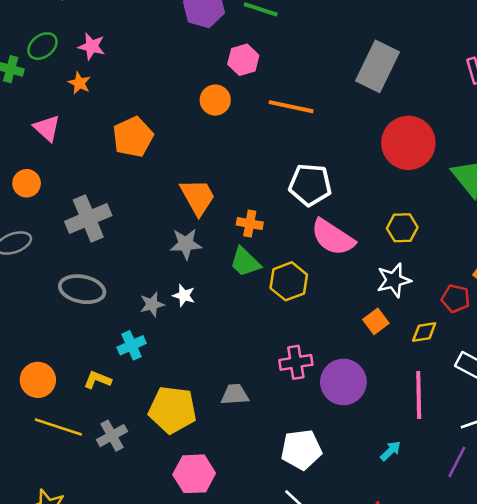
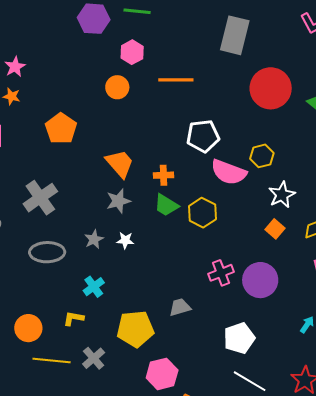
pink star: (92, 46) -> (15, 67), turned -30
yellow hexagon: (402, 228) -> (262, 156), moved
gray star: (152, 304) -> (94, 239), moved

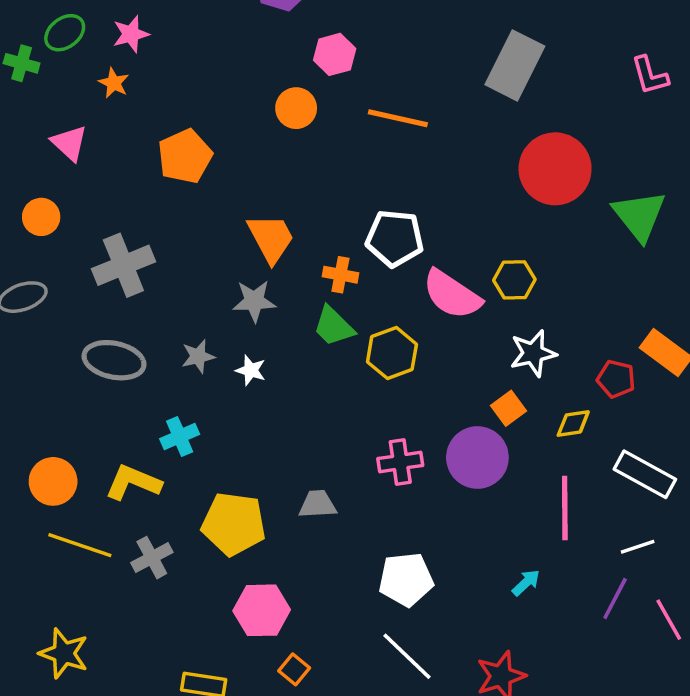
white pentagon: (203, 136) -> (395, 238), moved
purple circle: (260, 280) -> (477, 457), moved
yellow L-shape: (74, 318) -> (133, 482), size x1.5

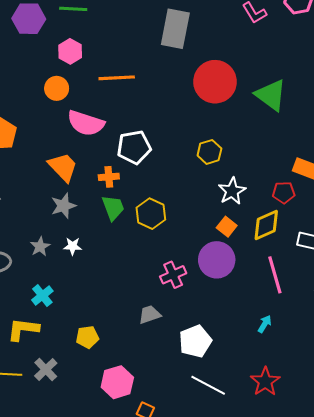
pink semicircle: (452, 295) -> (86, 123), moved
green trapezoid: (334, 326) -> (113, 208), turned -140
yellow diamond: (573, 423) -> (266, 225), size x1.5
gray trapezoid: (318, 504) -> (150, 315), moved
yellow pentagon: (234, 524) -> (87, 337), size x0.6

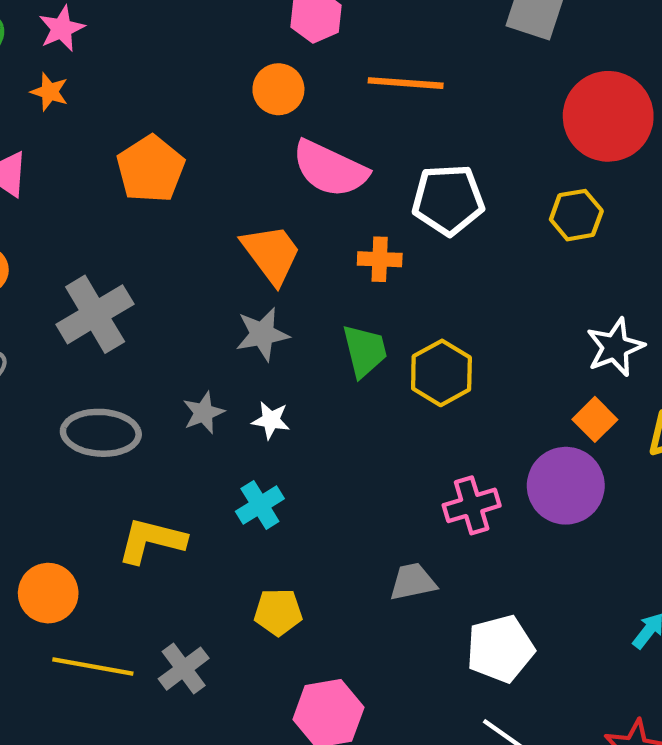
white pentagon: (134, 147) -> (448, 200), moved
yellow hexagon: (209, 152) -> (576, 215), moved
orange cross: (109, 177) -> (380, 259), moved
cyan cross: (42, 296) -> (260, 505), moved
yellow L-shape: (23, 329) -> (151, 541), moved

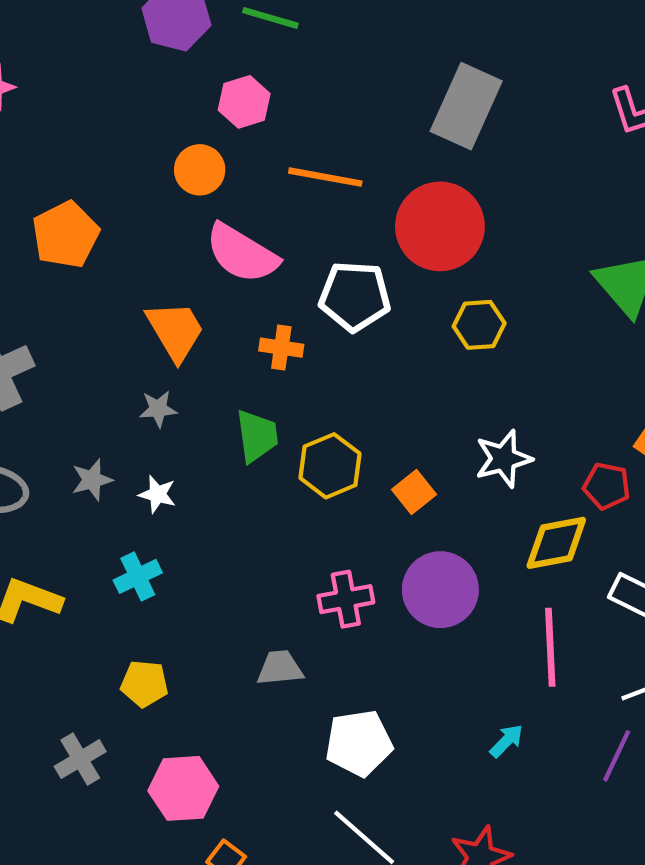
red circle: (608, 116) -> (440, 226), moved
gray star: (262, 334) -> (158, 409), size x0.7
orange square: (595, 419) -> (414, 492), moved
gray cross: (184, 669) -> (80, 759), moved

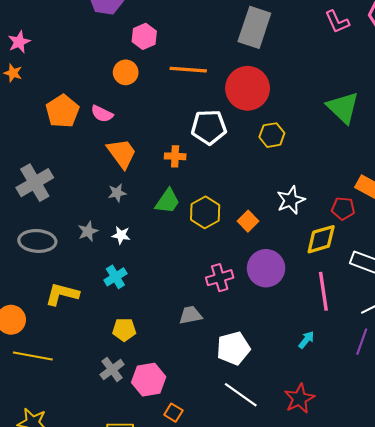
pink semicircle: (242, 253) -> (102, 114), moved, size x0.6
green trapezoid: (257, 436) -> (167, 201), turned 48
gray cross: (80, 759) -> (112, 370), moved

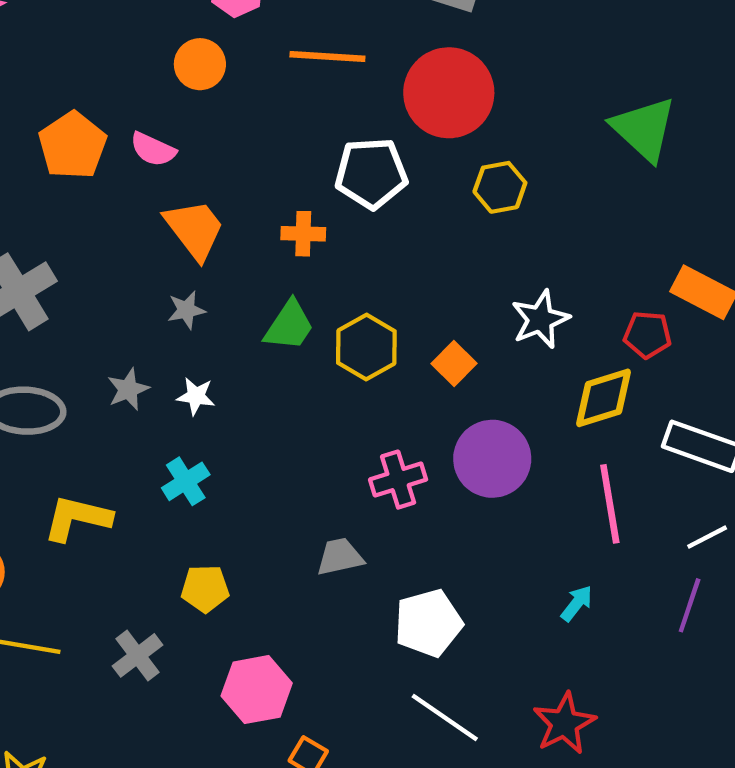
gray cross: (112, 370) -> (138, 655), moved

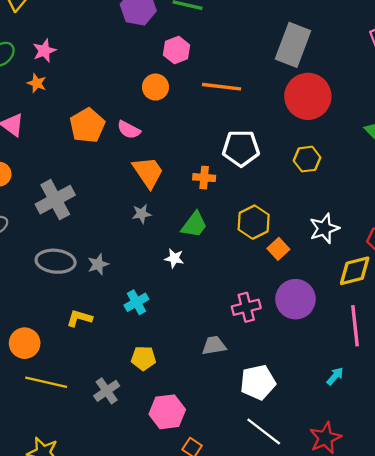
red circle: (449, 93) -> (308, 96), moved
yellow hexagon: (366, 347) -> (254, 222), moved
gray star: (128, 389) -> (98, 264), moved
white star: (196, 396) -> (174, 258), moved
yellow L-shape: (77, 518) -> (79, 318), size x0.7

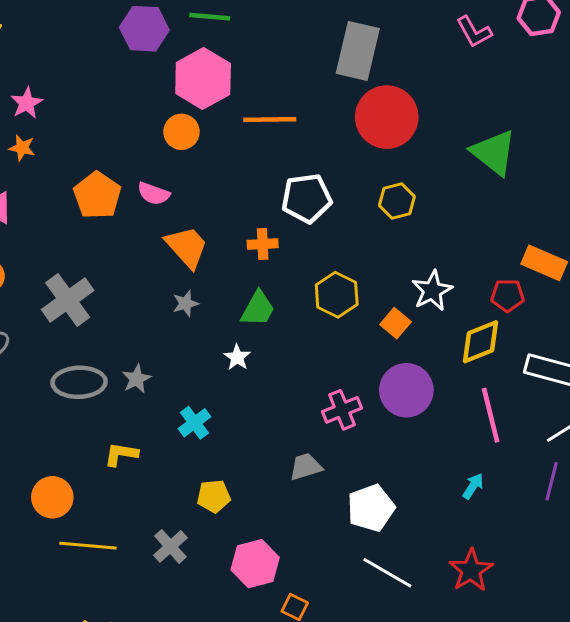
pink hexagon: (177, 50) -> (203, 79), size x1.6
orange square: (278, 249) -> (396, 323), moved
white star: (174, 258) -> (237, 357), turned 30

